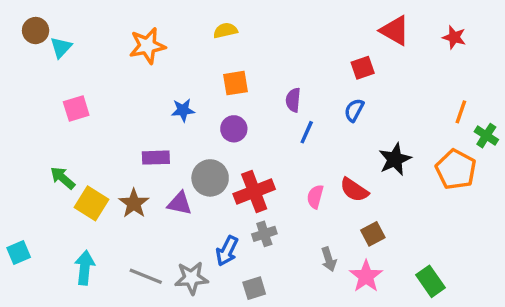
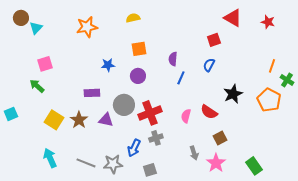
green arrow: (63, 178) -> (37, 86), moved
cyan square: (19, 253) -> (11, 114), moved
cyan arrow: (85, 268) -> (50, 158), turned -30

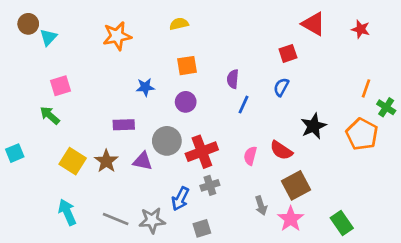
brown square: (220, 138) -> (296, 185), size x1.5

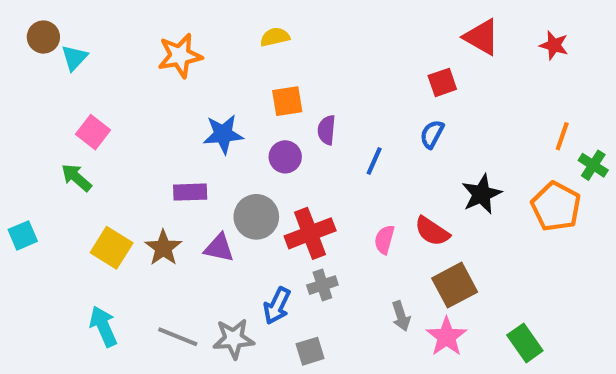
purple semicircle: (233, 79) -> (327, 130), moved
pink square: (61, 86) -> (93, 132), turned -35
blue star: (145, 87) -> (223, 134), size x1.4

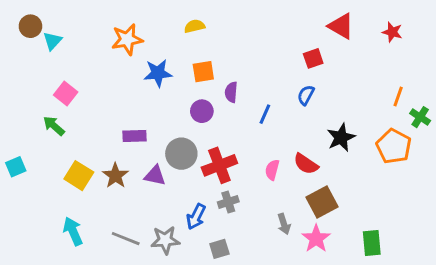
blue star: (223, 134) -> (158, 73), moved
green rectangle: (525, 343) -> (372, 243), turned 30

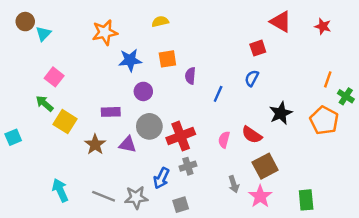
purple circle: (202, 111) -> (143, 91), moved
yellow square: (79, 176) -> (65, 122), moved

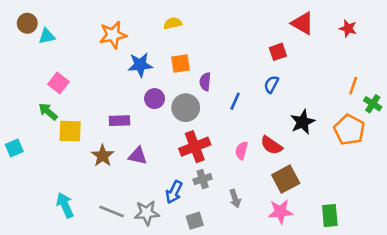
cyan triangle: (43, 34) -> (47, 36), turned 35
yellow square: (65, 122) -> (70, 131), turned -30
gray circle: (149, 126) -> (186, 108), moved
gray arrow: (234, 184) -> (235, 199), moved
pink star: (260, 196) -> (280, 212), turned 30

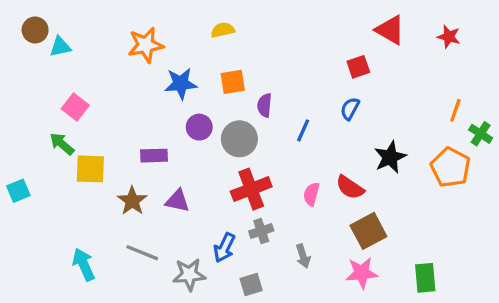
gray line: (112, 212) -> (142, 253), moved

